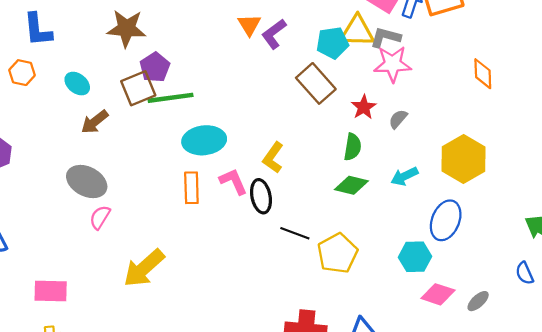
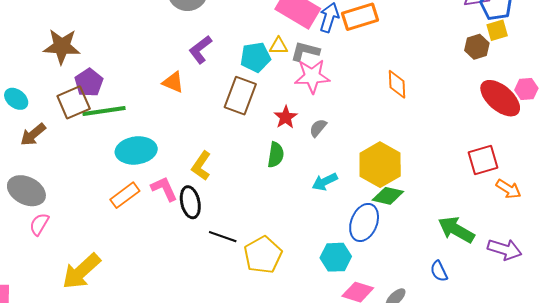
orange triangle: (249, 25) -> (173, 82), moved, turned -35
yellow triangle: (357, 31) -> (279, 46), size x0.6
brown rectangle: (316, 83) -> (240, 96), turned 63
green diamond: (351, 185) -> (388, 196), moved
orange rectangle: (191, 188) -> (125, 195), turned 56

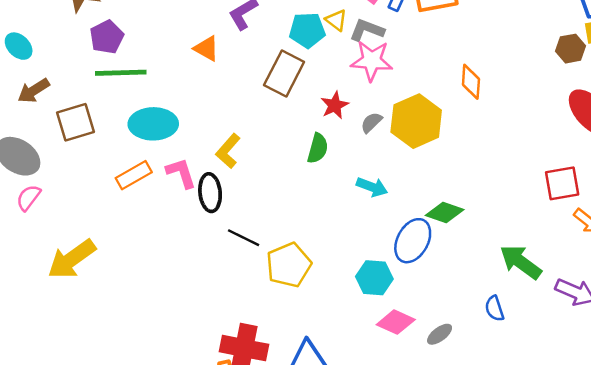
yellow triangle: (279, 46) -> (336, 20), turned 30
brown square: (74, 102) -> (75, 122), moved
yellow hexagon: (380, 165) -> (416, 121), moved
cyan arrow: (325, 182) -> (372, 187), turned -140

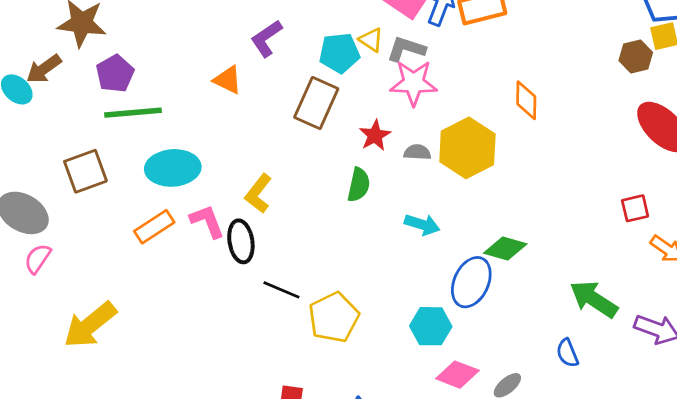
brown arrow: (34, 91) -> (44, 69), moved
gray semicircle: (371, 122) -> (417, 152), turned 50
red square: (562, 183) -> (635, 208), size x0.7

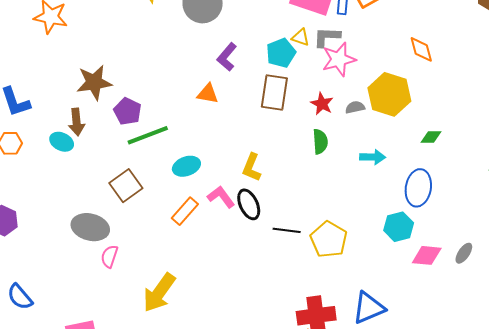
brown arrow: (44, 69) -> (77, 122), turned -44
cyan ellipse: (173, 168) -> (186, 166), size x0.7
green diamond: (505, 248) -> (431, 137), moved, size x0.7

